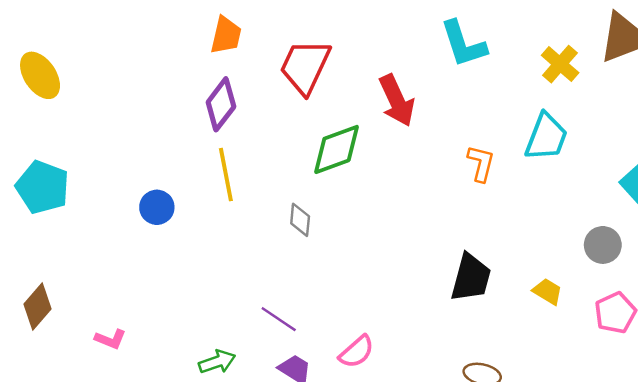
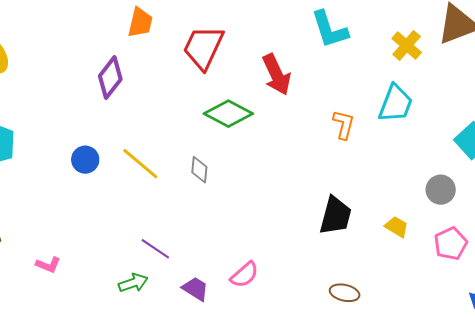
purple diamond: (221, 104) -> (110, 78), moved
green diamond: (336, 149) -> (228, 114), turned 48
yellow line: (226, 175) -> (140, 164), moved, turned -39
purple line: (279, 319) -> (155, 249), moved

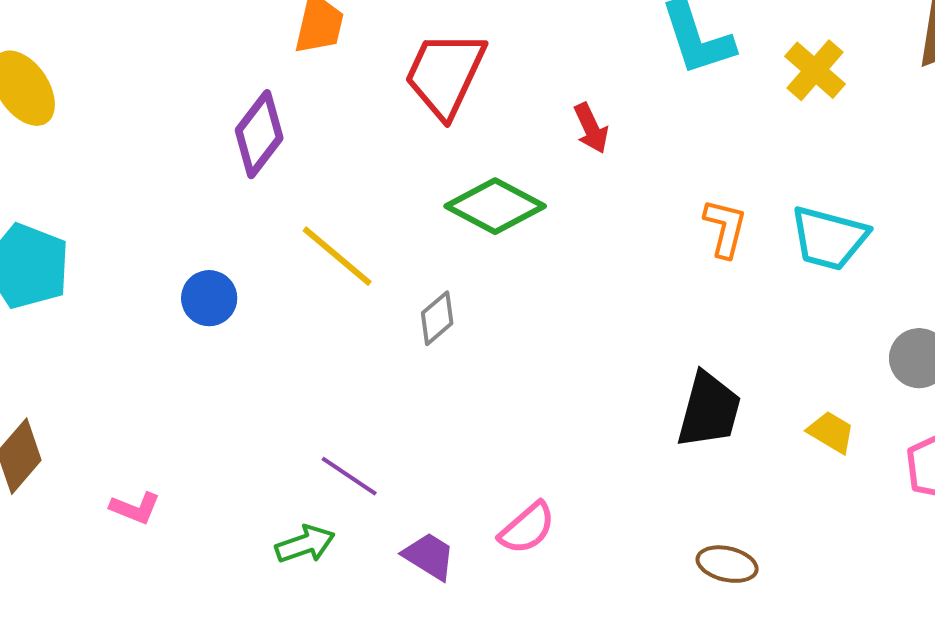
yellow cross: (407, 45) -> (815, 70), moved
red arrow: (276, 75) -> (591, 128), size x0.6
cyan trapezoid: (396, 104) -> (829, 238), moved, turned 84
yellow line: (140, 164) -> (337, 256), moved
gray diamond: (199, 170) -> (437, 318), turned 44

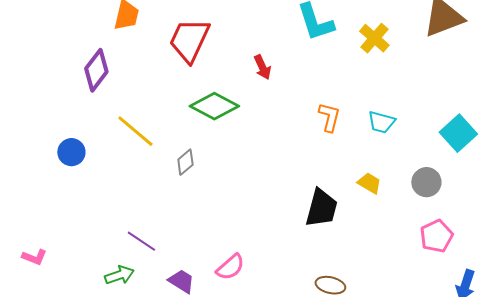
cyan trapezoid: (829, 238) -> (381, 122), size x0.7
yellow trapezoid: (831, 432) -> (369, 183), moved

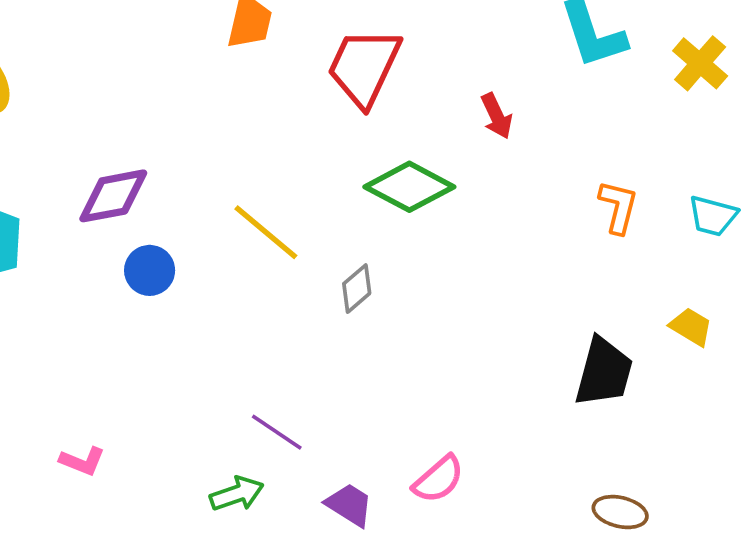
purple diamond: (96, 70) -> (113, 196), moved, turned 42

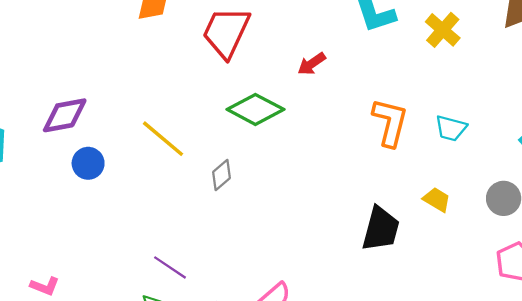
red arrow: (497, 116) -> (312, 64), turned 80
orange L-shape: (618, 207) -> (390, 122), size x1.4

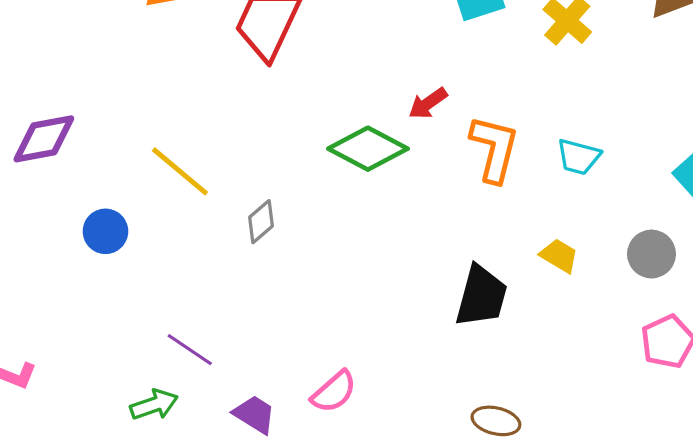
red arrow: (312, 64) -> (428, 103), moved
green diamond: (255, 109) -> (368, 149), moved
blue circle: (88, 163) -> (105, 231), moved

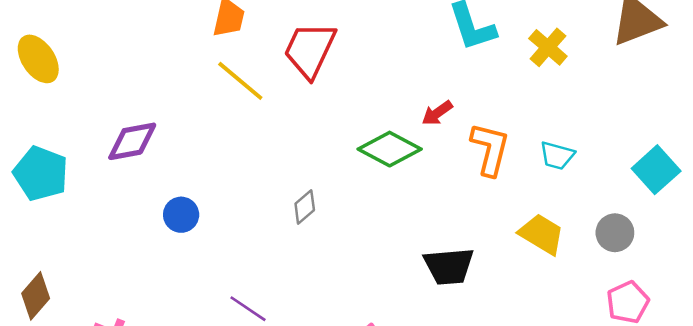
yellow line: (180, 171) -> (240, 81), moved
yellow trapezoid: (559, 256) -> (542, 234), size x1.5
black trapezoid: (481, 296) -> (449, 266), moved, turned 70

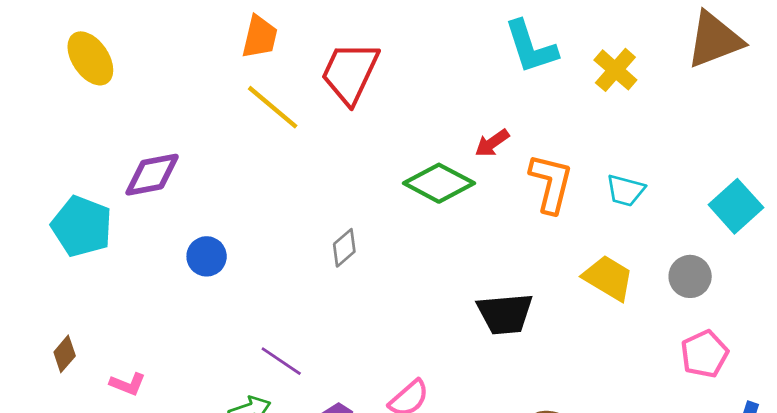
yellow ellipse: (38, 59) -> (90, 58), moved
cyan pentagon: (41, 174) -> (82, 226), moved
brown diamond: (36, 296) -> (65, 354), moved, size x0.7

